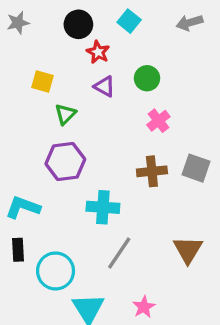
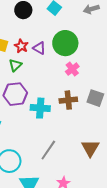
red star: (98, 52) -> (21, 46), moved
green circle: (147, 78) -> (65, 43), size x1.6
cyan cross: (103, 207) -> (40, 108), moved

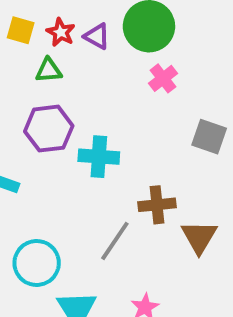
green triangle: (15, 65) -> (49, 70), turned 40
brown cross: (68, 100) -> (157, 205), moved

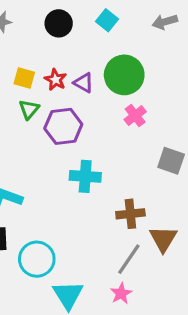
green triangle: (49, 70) -> (29, 109), moved, turned -45
purple hexagon: (49, 129) -> (63, 126), moved
gray line: (115, 241) -> (129, 259), moved

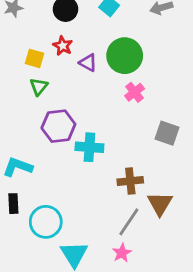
red star: (56, 80) -> (63, 46), moved
purple hexagon: (63, 126) -> (58, 126), moved

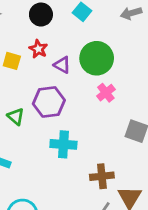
green triangle: (39, 87) -> (16, 117), moved, turned -30
purple hexagon: (58, 126) -> (49, 102), moved

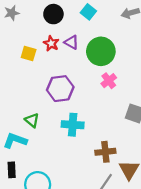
purple triangle: (62, 65) -> (72, 42), moved
green triangle: (16, 117) -> (32, 120), moved

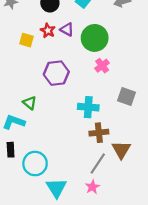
cyan cross: (73, 125) -> (88, 107), moved

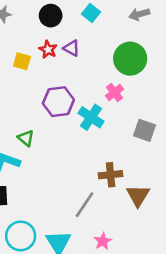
green circle: (95, 38) -> (130, 59), moved
cyan cross: (88, 107) -> (91, 117), moved, turned 30
cyan circle: (35, 164) -> (21, 236), moved
gray line: (98, 164) -> (85, 205), moved

